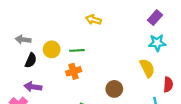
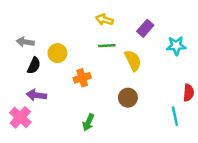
purple rectangle: (155, 18) -> (145, 28), moved
green line: (77, 50) -> (107, 46), moved
yellow semicircle: (147, 68) -> (133, 61), moved

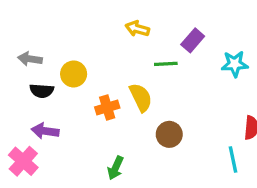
green line: (107, 46) -> (166, 64), moved
yellow semicircle: (133, 61) -> (141, 97), moved
black semicircle: (34, 65) -> (42, 91), turned 70

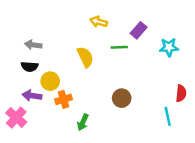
gray arrow: (30, 59) -> (33, 45), moved
yellow circle: (74, 74) -> (50, 81), moved
yellow semicircle: (141, 97) -> (85, 57), moved
orange cross: (107, 108) -> (63, 99), moved

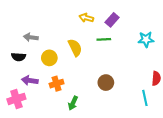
purple rectangle: (139, 30) -> (112, 20), moved
black semicircle: (30, 67) -> (18, 57), moved
yellow circle: (50, 81) -> (49, 58), moved
pink cross: (16, 118) -> (16, 99), turned 30

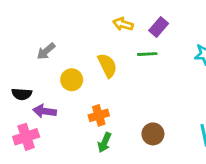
gray arrow: (31, 37) -> (46, 51), turned -48
black semicircle: (18, 57) -> (22, 94), moved
brown circle: (106, 83) -> (153, 134), moved
orange cross: (57, 84) -> (99, 115), moved

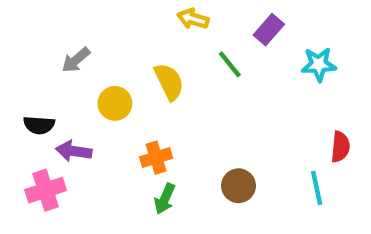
purple rectangle: (159, 27) -> (269, 30), moved
green line: (147, 54) -> (230, 64), turned 54

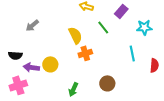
yellow circle: (115, 103) -> (50, 64), moved
orange cross: (156, 158) -> (85, 53), moved
cyan line: (317, 188) -> (132, 53), moved

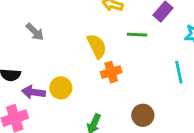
gray arrow: (32, 25) -> (35, 32), turned -96
green line: (103, 27) -> (137, 35), turned -48

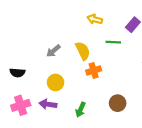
gray arrow: (35, 32) -> (53, 51), moved, turned 96
purple arrow: (33, 92) -> (48, 104), moved

